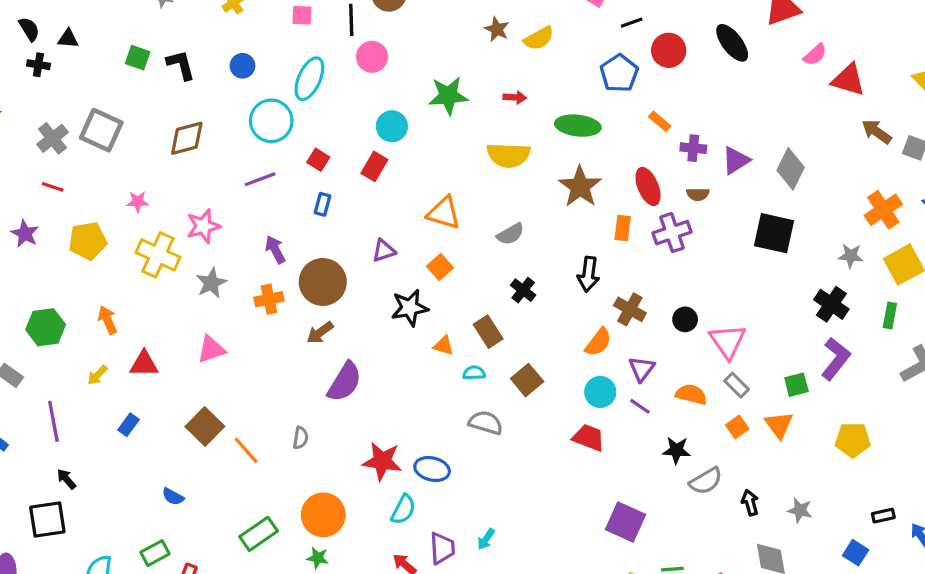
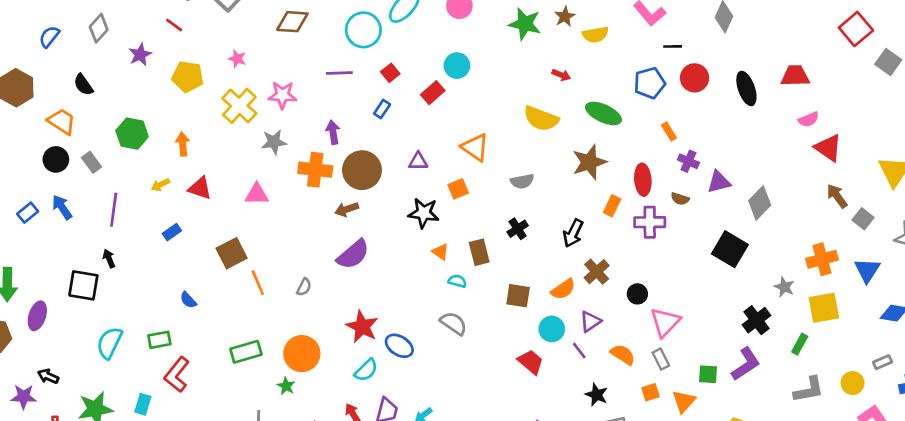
green star: (448, 96) -> (525, 24), moved
orange cross: (269, 299) -> (315, 170), size x1.4
brown square: (527, 380) -> (518, 296), moved, turned 30

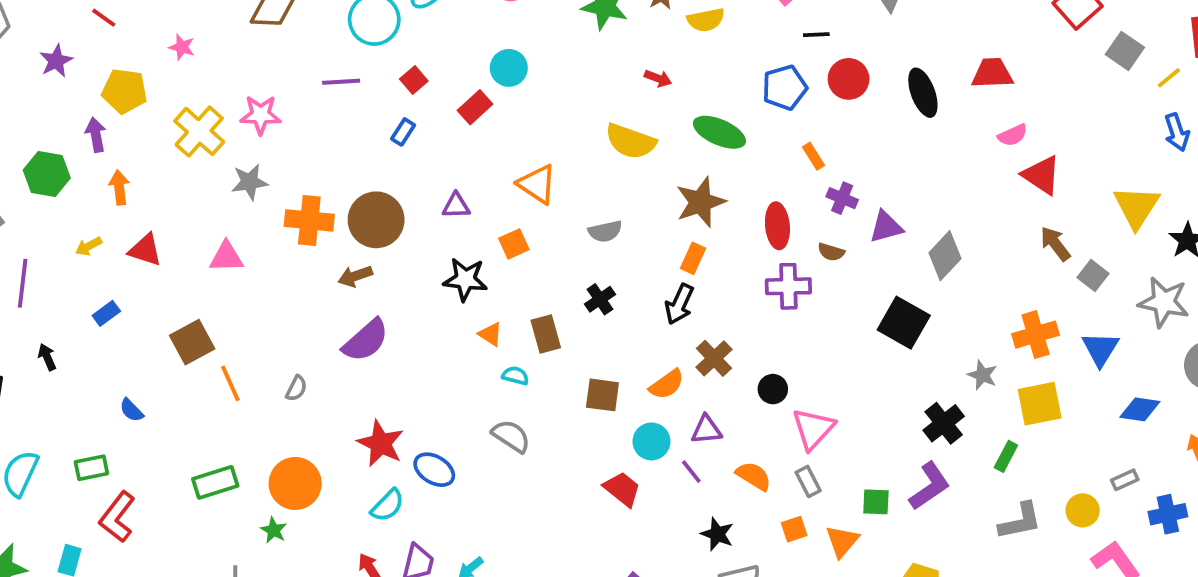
pink star: (237, 59) -> (182, 47), moved
purple arrow: (333, 132) -> (96, 135), moved
orange rectangle: (612, 206) -> (693, 258), moved
black arrow: (109, 259) -> (47, 357), moved
purple triangle: (590, 321) -> (706, 430), turned 30

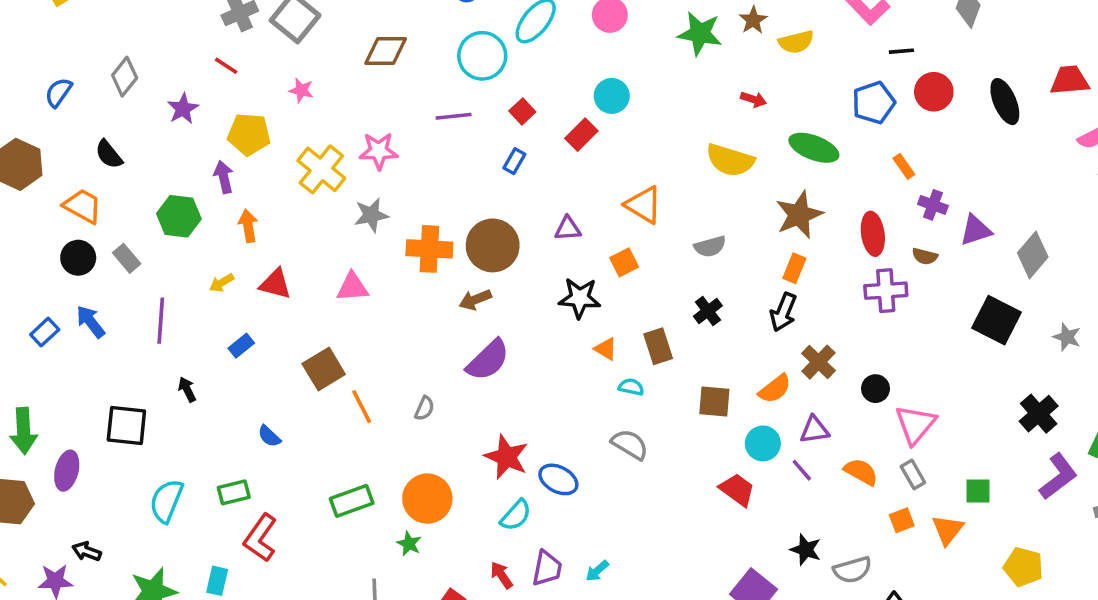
gray star: (982, 375) -> (1067, 337), moved
purple L-shape: (930, 486) -> (1058, 476), moved
black star: (717, 534) -> (806, 550), moved

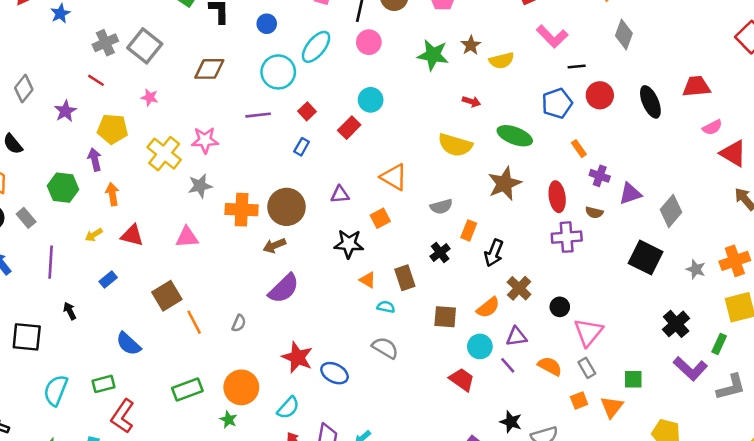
orange rectangle: (794, 268) -> (469, 230), moved
blue semicircle: (269, 436) -> (128, 344), size x1.5
purple L-shape: (1058, 476) -> (690, 369), turned 80
cyan semicircle: (516, 515) -> (288, 408), moved

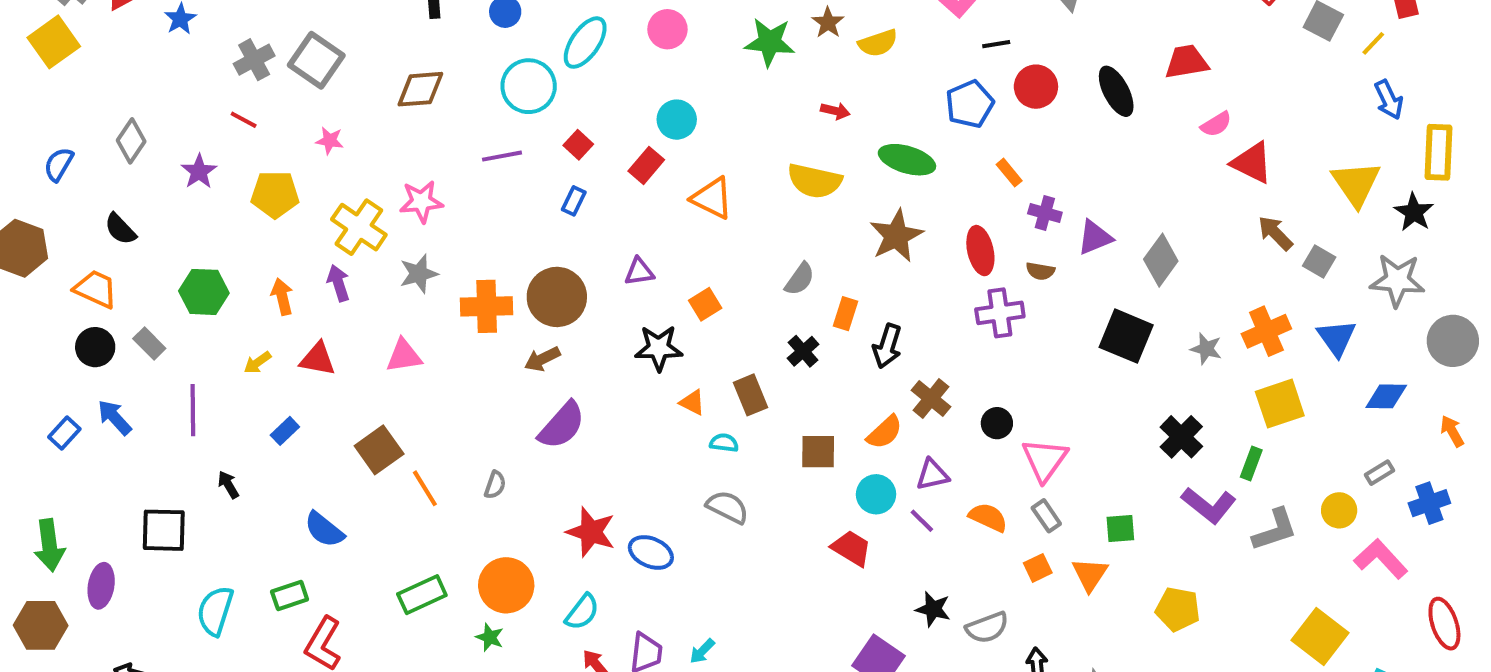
purple arrow: (95, 159) -> (338, 283), moved
orange triangle: (394, 177) -> (712, 198), moved
gray semicircle: (441, 207) -> (800, 279), turned -35

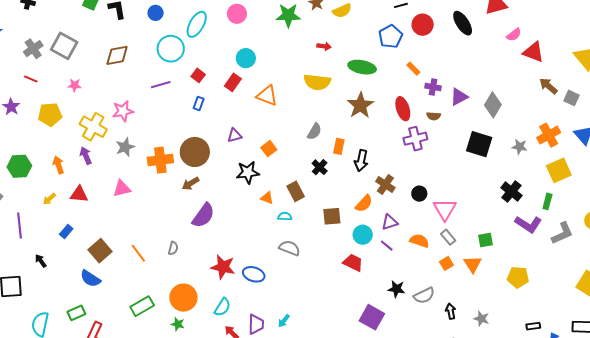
brown square: (379, 450) -> (100, 251), moved

